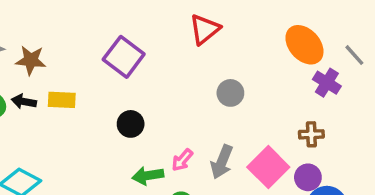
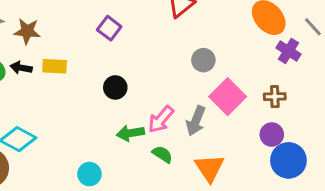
purple square: (124, 57) -> (109, 28), size x0.7
pink arrow: (182, 160) -> (161, 119), size x1.4
pink square: (268, 167) -> (228, 97), moved

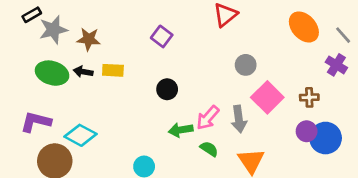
purple cross: (288, 51) -> (336, 65), moved
gray arrow: (196, 121) -> (239, 119), turned -30
blue circle: (288, 160) -> (326, 138), moved

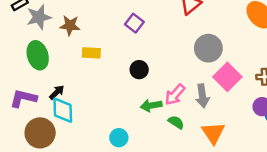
gray circle: (246, 65) -> (208, 48), size x1.5
black arrow: (83, 72) -> (57, 92), moved, turned 126
green ellipse: (52, 73) -> (38, 55), turned 56
cyan diamond: (80, 135) -> (63, 110), turned 60

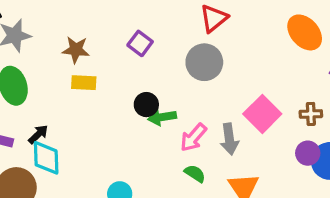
brown star: (70, 25) -> (76, 50), moved
gray circle: (208, 48) -> (204, 62), moved
green arrow: (151, 105) -> (162, 117), moved

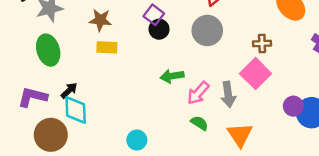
black circle: (146, 105) -> (159, 29), moved
brown cross: (311, 114) -> (262, 44), moved

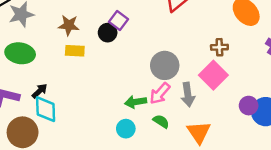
black circle: (159, 29) -> (108, 33), moved
gray circle: (207, 30) -> (165, 65), moved
green ellipse: (48, 50) -> (20, 53), turned -64
green arrow: (172, 76) -> (136, 102), moved
cyan circle: (137, 140) -> (126, 129), moved

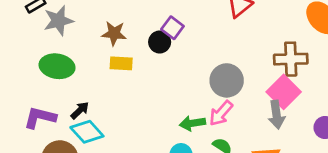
brown cross: (219, 47) -> (291, 59), size x1.6
gray arrow: (188, 95) -> (276, 115), moved
cyan diamond: (46, 109) -> (87, 132), turned -40

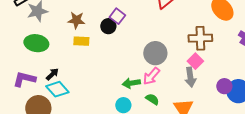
pink square: (284, 92) -> (195, 61), size x0.7

